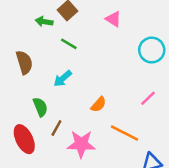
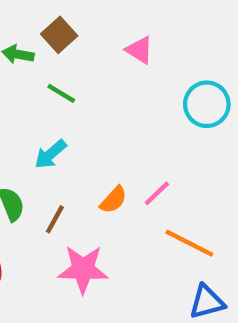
pink line: (148, 98) -> (157, 193), moved
brown line: (56, 128) -> (55, 219), moved
orange line: (124, 133) -> (189, 243), moved

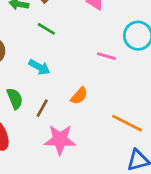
cyan arrow: (50, 154) -> (39, 67), turned -110
pink line: (157, 193) -> (107, 56), moved, turned 60

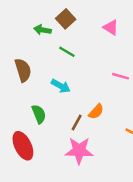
brown line: (42, 108) -> (77, 123), moved

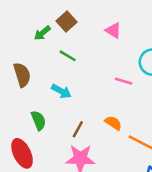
green arrow: (42, 30) -> (42, 33), turned -49
orange semicircle: (96, 112) -> (113, 123), moved, turned -98

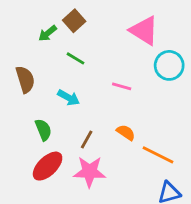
pink triangle: (113, 30) -> (144, 30), moved, size x1.6
pink line: (123, 81) -> (122, 86), moved
red ellipse: (22, 153) -> (48, 166), moved, turned 72

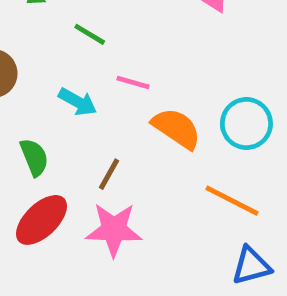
cyan circle: (169, 65) -> (246, 124), moved
pink line: (122, 86) -> (133, 83), moved
orange semicircle: (126, 133) -> (177, 128), moved, size x1.5

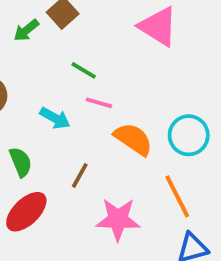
green line: (90, 34) -> (84, 70), moved
orange line: (232, 201) -> (177, 196), turned 36
pink star: (114, 230) -> (118, 219), moved

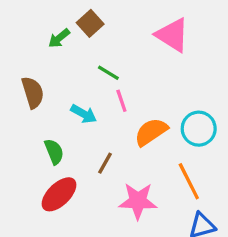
pink line: (99, 103) -> (121, 101), turned 55
orange semicircle: (133, 139) -> (151, 132), turned -68

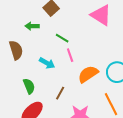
green arrow: (59, 38) -> (32, 26), moved, turned 40

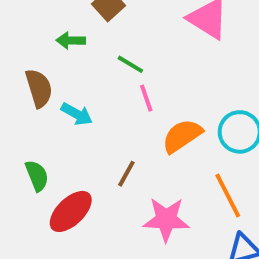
cyan arrow: (47, 63) -> (77, 114), moved
green semicircle: (29, 86) -> (37, 176), moved

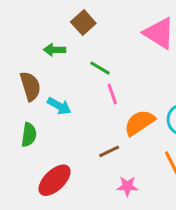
brown line: (126, 174) -> (109, 151), moved, turned 35
green semicircle: (37, 176) -> (29, 135), moved, turned 30
pink star: (166, 219) -> (127, 186), size x0.6

